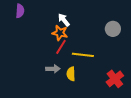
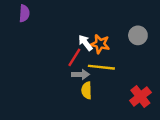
white arrow: (64, 20) -> (85, 43), moved
orange star: (60, 33) -> (100, 44), moved
gray arrow: (53, 69) -> (80, 75), moved

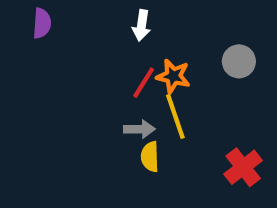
white arrow: (85, 43) -> (141, 25), moved, turned -133
red line: (74, 57) -> (144, 83), moved
yellow line: (101, 67) -> (175, 116), turned 65

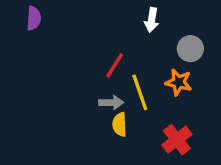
white arrow: (141, 25) -> (152, 20), moved
orange star: (173, 76) -> (179, 82), moved
red cross: (243, 167) -> (177, 140), moved

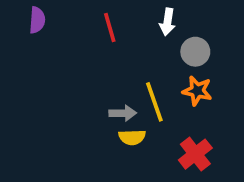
gray circle: (190, 49) -> (195, 52), moved
red line: (115, 65) -> (110, 27), moved, turned -48
yellow semicircle: (120, 124) -> (132, 137), turned -90

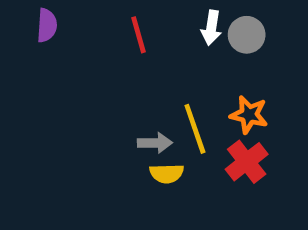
gray circle: (195, 52) -> (247, 35), moved
red cross: (195, 154) -> (247, 162), moved

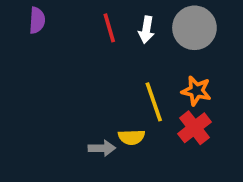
white arrow: (211, 28) -> (146, 30), moved
gray circle: (247, 35) -> (194, 28), size x1.5
gray arrow: (155, 143) -> (102, 148), moved

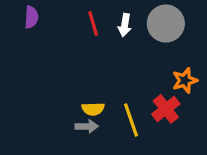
orange star: (196, 91) -> (185, 80), moved, turned -30
yellow line: (154, 102) -> (131, 120), moved
yellow semicircle: (132, 137) -> (93, 109), moved

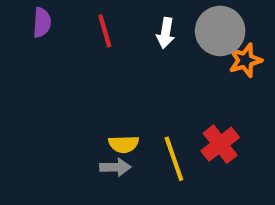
red line: (93, 24) -> (105, 31), moved
orange star: (185, 80) -> (245, 60), moved

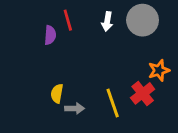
purple semicircle: (42, 23) -> (50, 35), moved
orange star: (245, 60) -> (159, 70), moved
yellow semicircle: (124, 144) -> (57, 93), moved, turned 102

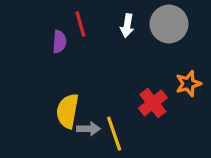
yellow semicircle: (57, 93) -> (67, 111), size x1.5
red cross: (143, 93) -> (153, 103), moved
yellow line: (113, 103) -> (114, 134), moved

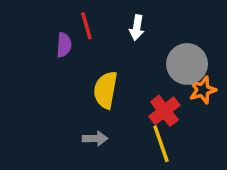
gray circle: (169, 24) -> (187, 64), moved
yellow semicircle: (67, 111) -> (106, 90), moved
yellow line: (114, 134) -> (161, 144), moved

